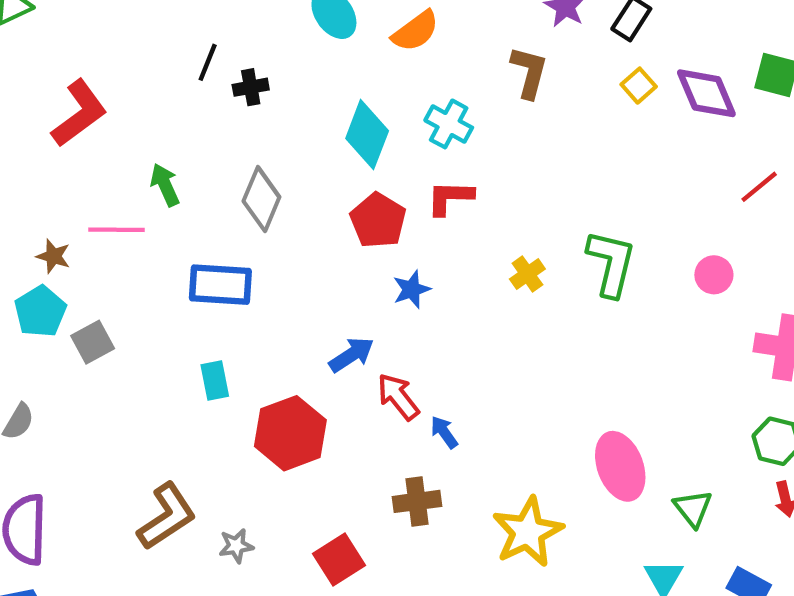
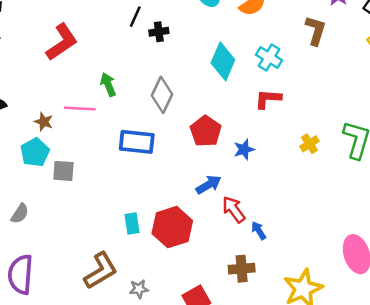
red pentagon: (378, 220) -> (206, 131), moved
gray square: (93, 342) -> (63, 171), turned 30
cyan rectangle: (215, 380) -> (132, 224), moved

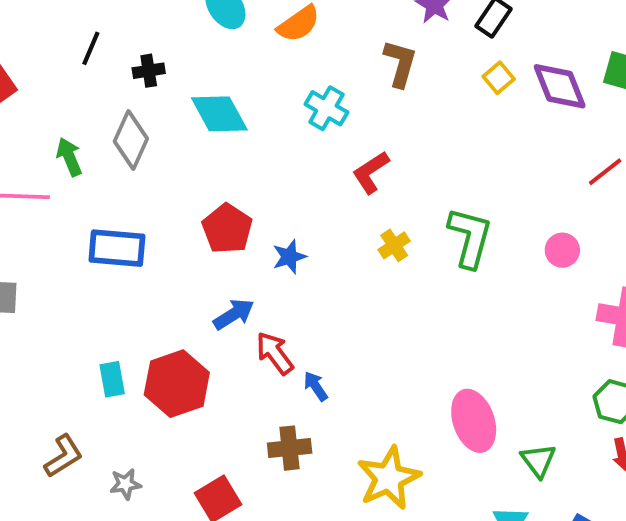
black line: (135, 17) -> (91, 48), moved
cyan diamond: (223, 61) -> (219, 114), moved, turned -51
gray diamond: (162, 95) -> (131, 140), moved
red L-shape: (268, 99) -> (371, 172), moved, turned -36
brown L-shape: (101, 271) -> (63, 456), size x0.7

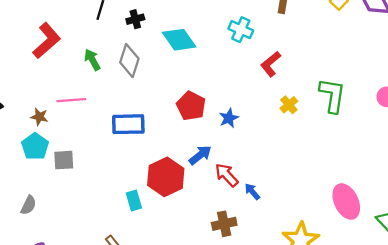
green arrow: (69, 157) -> (92, 60), moved
red hexagon: (177, 384) -> (166, 177), moved
brown cross: (290, 448) -> (224, 224), moved

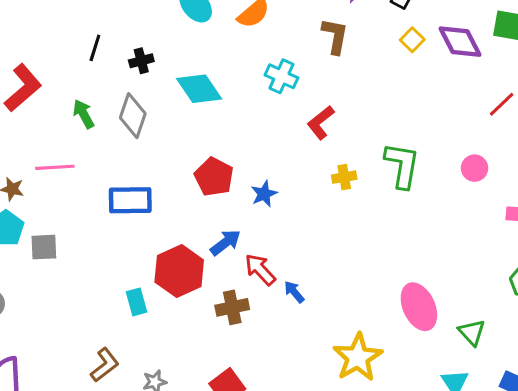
yellow cross: (289, 105) -> (344, 177), turned 30
brown cross: (224, 224) -> (232, 307), moved

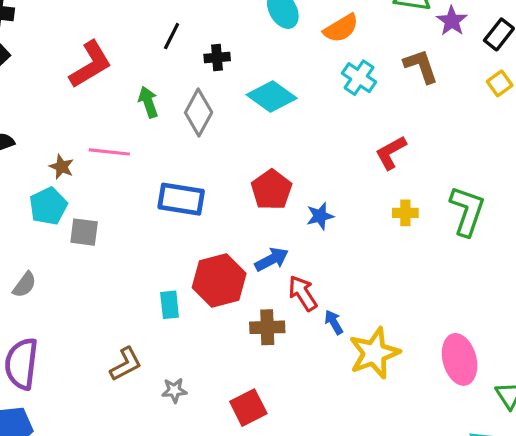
brown L-shape: (335, 36) -> (421, 66), turned -39
cyan cross: (281, 76) -> (359, 78), moved
cyan diamond: (199, 89) -> (272, 96), turned -30
yellow star: (358, 357) -> (374, 353), moved

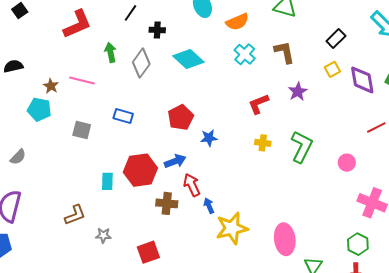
purple star: (452, 21) -> (298, 92), moved
blue rectangle: (181, 199) -> (123, 116), size x0.7
cyan pentagon: (48, 206) -> (39, 110), turned 30
gray square: (84, 232) -> (82, 130), moved

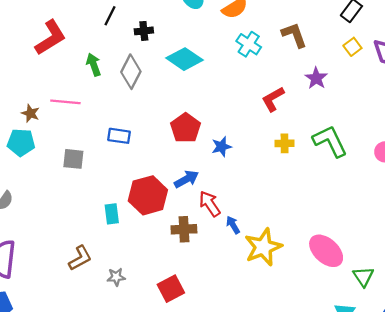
green L-shape: (302, 147) -> (330, 141), turned -44
pink ellipse: (285, 239) -> (326, 251), turned -32

